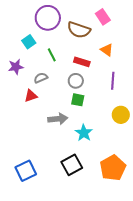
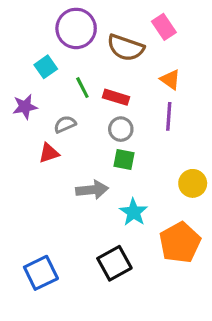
red rectangle: (82, 62) -> (116, 97), moved
purple line: (113, 81) -> (169, 116), moved
orange pentagon: (113, 168) -> (180, 242), moved

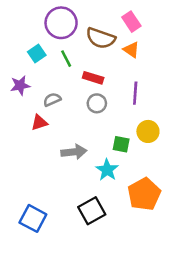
orange triangle: (170, 80) -> (131, 50), moved
green line: (82, 88) -> (66, 59), moved
green square: (124, 159) -> (121, 144), moved
yellow circle: (193, 183) -> (148, 131), moved
blue square: (41, 273) -> (33, 218), turned -36

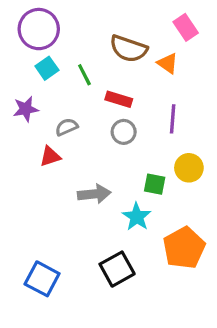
pink rectangle: (131, 22) -> (186, 27), moved
purple circle: (61, 23) -> (39, 29), moved

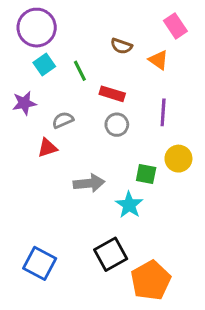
brown semicircle: (129, 49) -> (121, 46), size x0.6
orange pentagon: (184, 248) -> (151, 280), moved

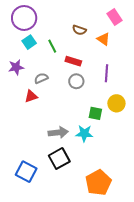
gray arrow: (89, 183) -> (58, 132), moved
cyan star: (129, 205) -> (84, 133), turned -30
black square: (111, 254) -> (59, 159), moved

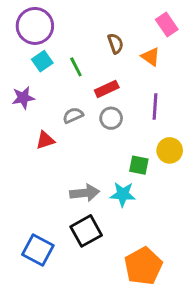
brown semicircle: (79, 30) -> (115, 44), turned -128
red rectangle: (73, 61) -> (107, 89), turned -42
gray semicircle: (41, 78) -> (73, 115), moved

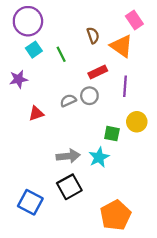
orange triangle: (151, 57) -> (121, 46), size x1.5
red rectangle: (107, 89) -> (98, 72), moved
gray semicircle: (73, 115) -> (68, 100), moved
cyan star: (123, 194) -> (99, 157), turned -30

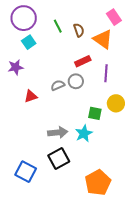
green line: (61, 54) -> (58, 26), moved

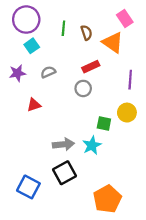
green line: (58, 26) -> (63, 28), turned 32
purple line: (106, 73) -> (130, 80), moved
gray semicircle: (58, 85) -> (48, 72), moved

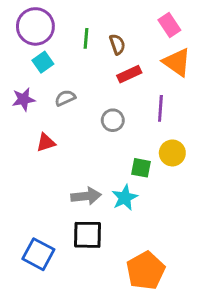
orange triangle: (113, 42) -> (177, 62), moved
red rectangle: (91, 67) -> (129, 74), moved
purple line: (130, 80) -> (160, 108), moved
black square: (65, 173) -> (87, 235), turned 30

